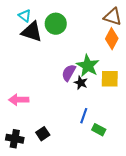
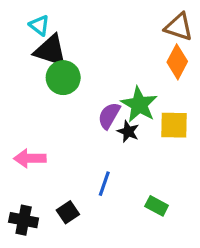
green circle: (56, 24) -> (63, 78), moved
blue line: (84, 116) -> (104, 184), moved

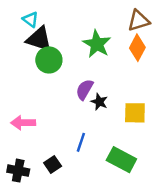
brown triangle: (179, 27) -> (139, 21), turned -35
green star: (139, 105) -> (97, 44), moved
yellow square: (174, 125) -> (135, 113), moved
green rectangle: (157, 206) -> (121, 160), size x1.6

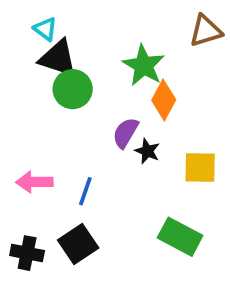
orange diamond: (137, 48) -> (164, 100), moved
blue line: (81, 142) -> (85, 191), moved
black square: (53, 164) -> (78, 244), size x1.5

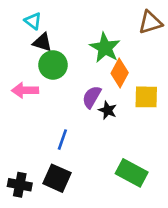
black triangle: (58, 58) -> (42, 42), size x0.7
yellow square: (200, 167) -> (146, 97), moved
pink arrow: (34, 182) -> (25, 90), moved
black square: (78, 244) -> (57, 178), turned -32

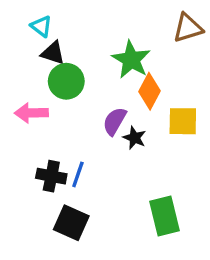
green rectangle: (132, 173) -> (164, 216), turned 48
black cross: (20, 185) -> (51, 176), moved

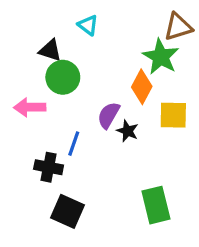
cyan triangle: (41, 26) -> (88, 25), moved
green star: (131, 60) -> (161, 57), moved
blue line: (78, 174) -> (74, 144), moved

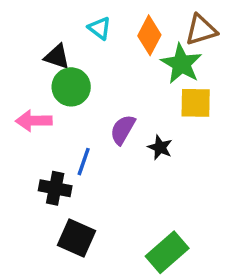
orange diamond: (142, 87) -> (149, 35), moved
yellow square: (173, 115) -> (196, 103), moved
black star: (128, 131) -> (160, 147), moved
green rectangle: (156, 205) -> (167, 252), moved, turned 63

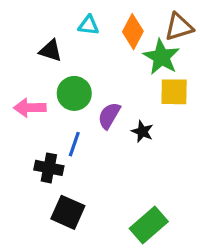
cyan triangle: (100, 28) -> (88, 25), turned -30
green circle: (71, 87) -> (74, 93), moved

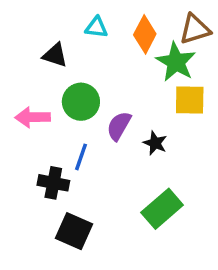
green rectangle: (149, 225) -> (162, 209), moved

